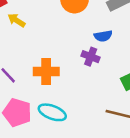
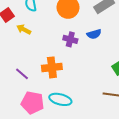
purple cross: (91, 57) -> (70, 39), moved

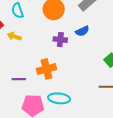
purple line: (22, 74) -> (19, 79), turned -32

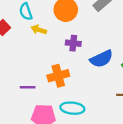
blue semicircle: (82, 31) -> (101, 59), moved, size x1.5
yellow arrow: (14, 36) -> (39, 30), moved

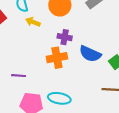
blue semicircle: (101, 59) -> (90, 54), turned 45
orange cross: (58, 76) -> (57, 58), moved

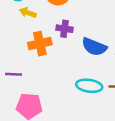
orange cross: (57, 58) -> (40, 44), moved
cyan ellipse: (59, 98) -> (89, 86), moved

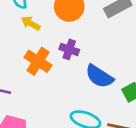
orange cross: (40, 44) -> (38, 61), turned 35

